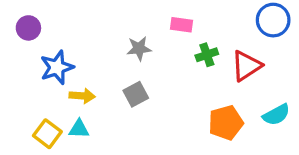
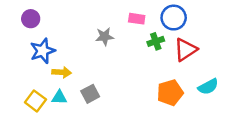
blue circle: (273, 20) -> (174, 18), moved
purple circle: (28, 28) -> (31, 19), moved
gray square: (136, 94) -> (90, 94), moved

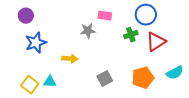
pink rectangle: (137, 19) -> (105, 16), moved
yellow arrow: (62, 72) -> (70, 59), moved
gray square: (90, 94) -> (105, 79), moved

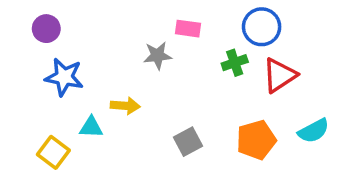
blue star: (36, 43) -> (64, 77), turned 30
cyan triangle: (50, 82) -> (91, 127), moved

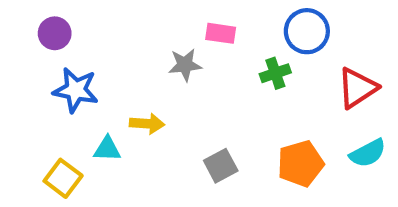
red triangle: (280, 75) -> (357, 88), moved

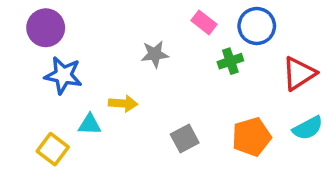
purple circle: (55, 33) -> (46, 28), size x1.4
pink rectangle: (221, 33) -> (204, 22), moved, turned 30

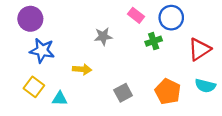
cyan triangle: (90, 124) -> (60, 99), moved
cyan semicircle: (308, 128) -> (205, 86), turned 42
orange pentagon: (251, 137) -> (168, 92), turned -30
yellow square: (53, 149) -> (34, 87), moved

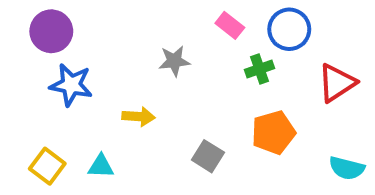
cyan semicircle: (205, 86) -> (347, 168), moved
yellow square: (34, 87) -> (47, 166), moved
orange pentagon: (168, 92) -> (273, 132), moved, turned 30
gray square: (123, 93) -> (208, 156), turned -30

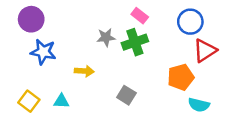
blue circle: (289, 29) -> (190, 22), moved
green cross: (260, 69) -> (135, 42), moved, size x1.5
orange pentagon: (273, 132) -> (181, 77), moved
cyan semicircle: (347, 168) -> (199, 105), moved

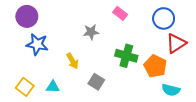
green cross: (135, 42) -> (126, 56), moved, turned 35
yellow arrow: (84, 71) -> (72, 61), turned 56
orange pentagon: (181, 77) -> (155, 66), turned -30
gray square: (126, 95) -> (96, 82), moved

